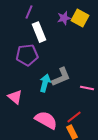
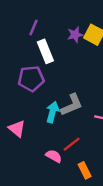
red line: (74, 117) -> (72, 144), moved
pink semicircle: (46, 120) -> (54, 156), size x0.6

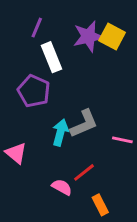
purple star: (75, 35) -> (88, 36), size x1.5
purple pentagon: (31, 79) -> (34, 91), turned 30

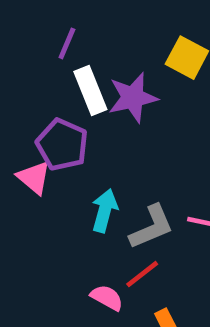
purple star: (88, 36) -> (133, 98), moved
gray L-shape: (84, 124) -> (152, 227), moved
pink triangle: (16, 153) -> (34, 178), moved

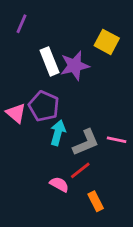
purple line: (67, 43) -> (22, 24), moved
purple pentagon: (62, 145) -> (44, 106), moved

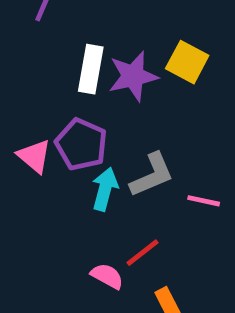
yellow square: (107, 42) -> (187, 62), moved
white rectangle: (49, 61) -> (91, 69), turned 32
gray L-shape: (86, 143) -> (152, 175), moved

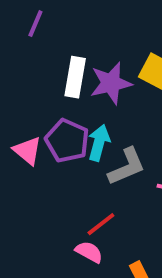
cyan arrow: (105, 189) -> (99, 143), moved
red line: (142, 253) -> (101, 224), moved

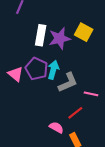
red line: (101, 224) -> (75, 113), moved
pink semicircle: (89, 252) -> (56, 127), moved

